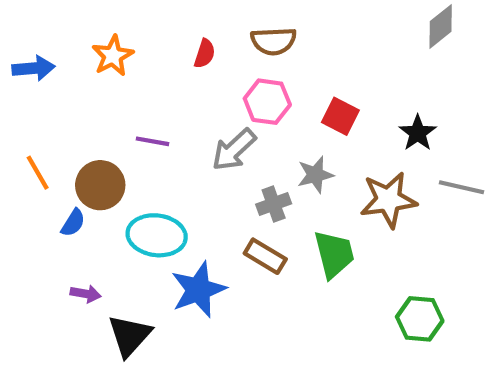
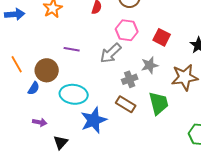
black triangle: (129, 336) -> (61, 142), size x0.7

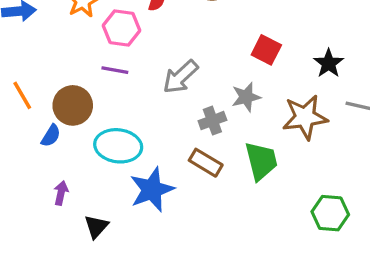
pink hexagon: (127, 30) -> (122, 28), moved
purple arrow: (40, 122) -> (61, 193), turned -88

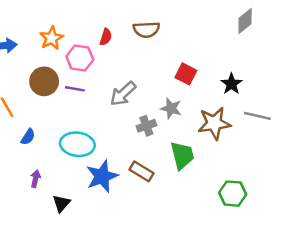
gray star: (246, 97) -> (171, 108), turned 30
brown circle: (73, 105) -> (44, 81), moved
brown rectangle: (206, 163) -> (141, 171), moved

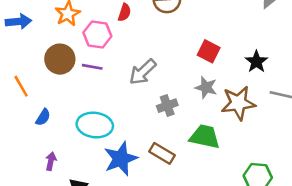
gray star: (171, 108) -> (206, 87), moved
green trapezoid: (182, 155) -> (205, 137), turned -64

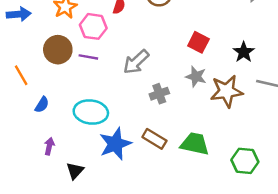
green trapezoid: (205, 137) -> (195, 144), moved

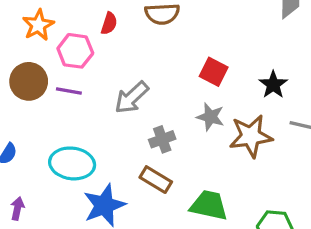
brown rectangle: (154, 139) -> (156, 180), moved

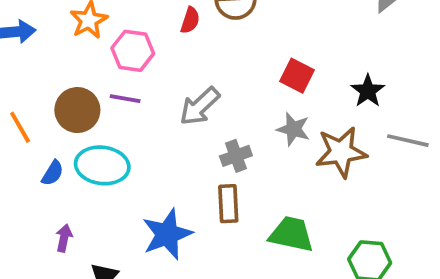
red semicircle: (109, 23) -> (190, 20), moved
brown circle: (29, 81) -> (77, 110), moved
cyan ellipse: (72, 163) -> (102, 165), moved
brown rectangle: (156, 180) -> (228, 204), turned 56

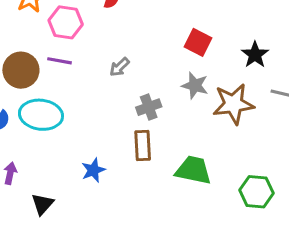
gray arrow: (200, 106) -> (119, 67), size x0.6
blue star: (167, 234) -> (93, 170), size x0.6

